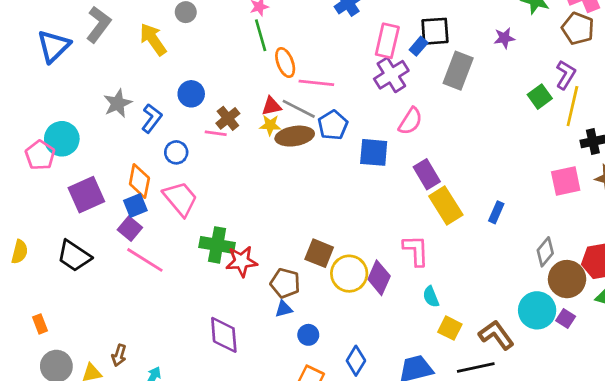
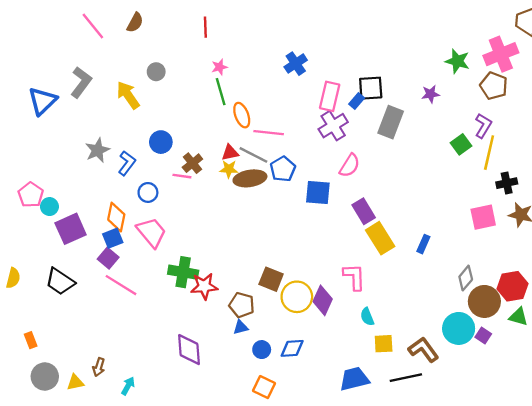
cyan circle: (62, 139) -> (49, 207), moved, size x0.6
yellow square: (450, 328) -> (384, 344), turned -30
blue diamond: (356, 361) -> (292, 348), moved, turned 55

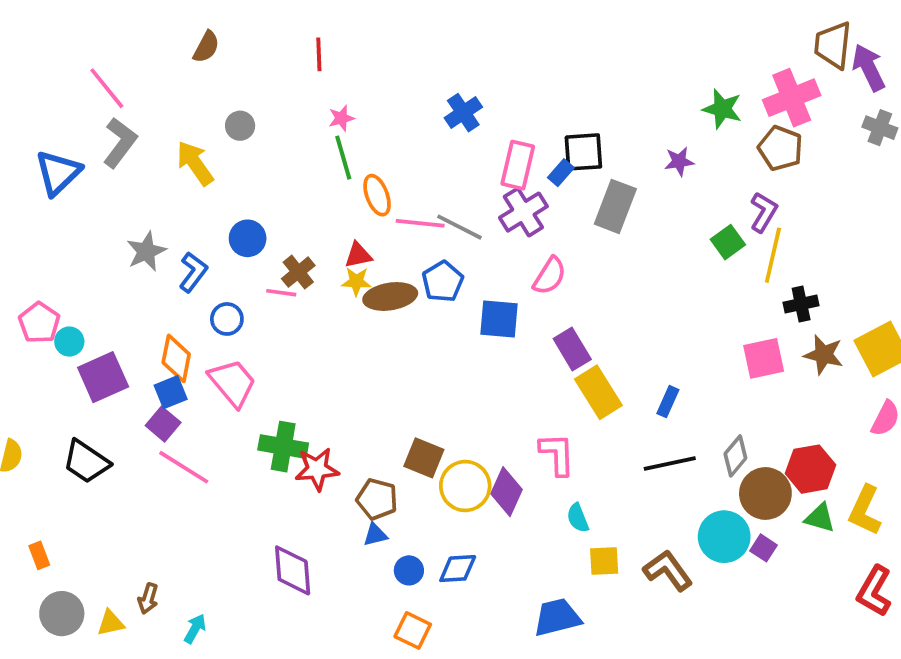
pink line: (93, 26) -> (107, 88), moved
gray line: (253, 155) -> (460, 227), moved
black line: (406, 378) -> (670, 463), moved

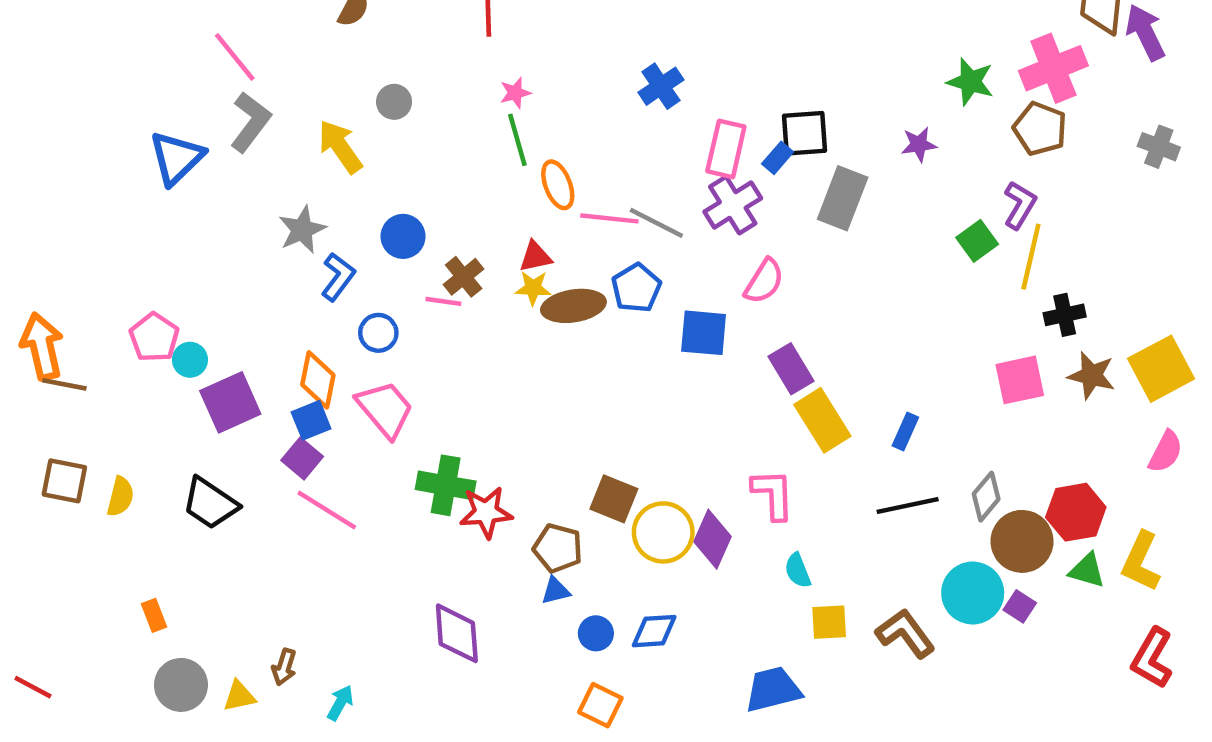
gray cross: (880, 128) -> (1159, 147), moved
gray star: (146, 251) -> (302, 230), moved

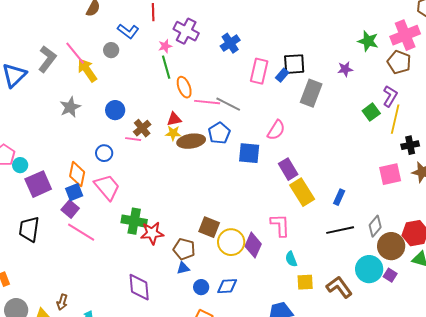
pink line: (235, 57) -> (75, 53), moved
purple cross: (733, 205) -> (186, 31), moved, turned -30
blue L-shape: (338, 277) -> (128, 31), moved, turned 90
black trapezoid: (210, 503) -> (29, 229), turned 64

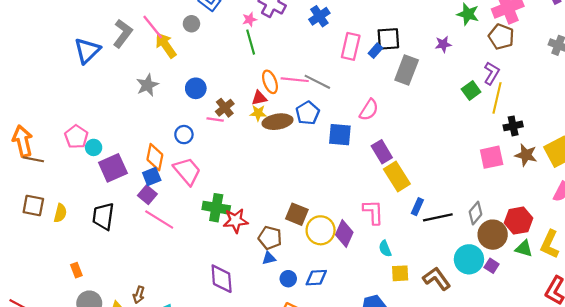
orange ellipse: (184, 87) -> (270, 82), moved
blue rectangle: (339, 197) -> (417, 207), moved

